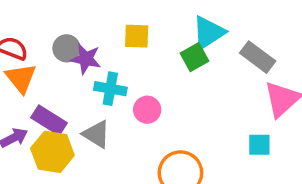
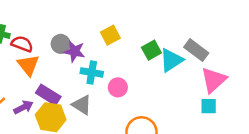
cyan triangle: (209, 33) -> (171, 60), moved
yellow square: (137, 36) -> (110, 35), turned -30
cyan square: (259, 145) -> (209, 106), moved

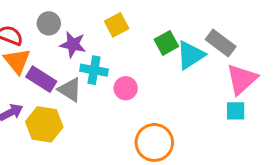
gray circle: (61, 44) -> (49, 23), moved
purple rectangle: (48, 95) -> (41, 79), moved
gray triangle: (82, 105) -> (70, 90), moved

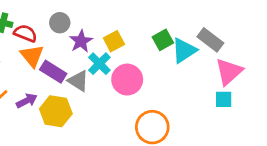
yellow square: (117, 25) -> (114, 41), moved
purple star: (73, 44) -> (81, 41), turned 30
cyan cross: (94, 70) -> (99, 64), turned 35
pink circle: (126, 88) -> (127, 80), size x1.5

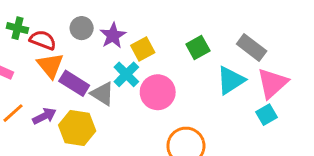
purple star: (81, 41) -> (113, 36), moved
cyan triangle: (184, 50) -> (231, 80), moved
cyan square: (224, 99) -> (266, 115), turned -30

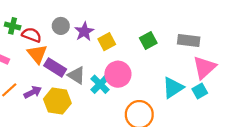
gray rectangle: (252, 47) -> (189, 41), turned -30
cyan cross: (126, 74) -> (100, 84), moved
cyan triangle: (231, 80) -> (173, 88), moved

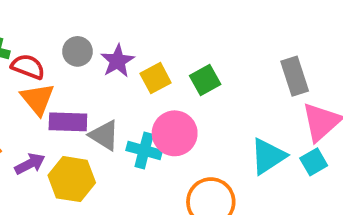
green square: (148, 41) -> (205, 80), moved
gray rectangle: (189, 41) -> (295, 76), turned 65
purple rectangle: (55, 67) -> (68, 122), turned -30
cyan cross: (100, 84) -> (144, 150), turned -30

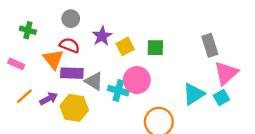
gray circle: (77, 51) -> (71, 19), moved
red semicircle: (28, 67) -> (70, 45), moved
green square: (205, 80) -> (155, 48), turned 30

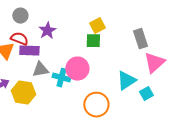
yellow square: (125, 46) -> (97, 26), moved
purple rectangle: (72, 73) -> (29, 51), moved
gray triangle: (94, 81) -> (40, 70), turned -42
cyan square: (221, 97) -> (146, 94), moved

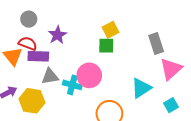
cyan square: (146, 94) -> (171, 105), moved

